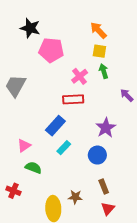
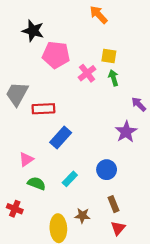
orange arrow: (98, 30) -> (99, 15), moved
pink cross: (80, 76) -> (87, 73), moved
red rectangle: (73, 99) -> (43, 109), moved
purple star: (106, 128) -> (126, 132), moved
cyan rectangle: (64, 148) -> (70, 179), moved

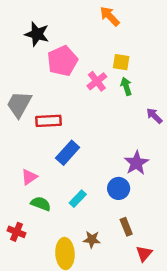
pink pentagon: (56, 55) -> (62, 61), turned -30
purple star: (126, 132) -> (136, 163), moved
red triangle: (118, 228) -> (144, 254), moved

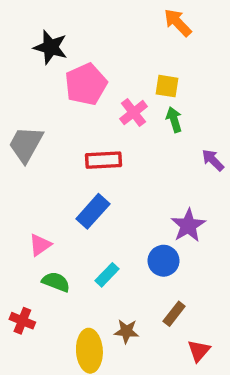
orange arrow: (110, 16) -> (178, 23), moved
red rectangle: (48, 121) -> (104, 160), moved
brown rectangle: (126, 227) -> (174, 314), turned 60

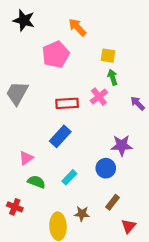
orange arrow: (178, 23) -> (77, 27), moved
black star: (51, 47) -> (24, 20), moved
pink cross: (134, 113) -> (99, 97), moved
purple star: (188, 225) -> (122, 145), turned 30

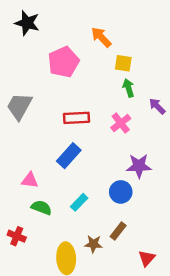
orange arrow: (77, 27) -> (101, 37), moved
pink cross: (99, 97) -> (121, 123), moved
purple arrow: (138, 103) -> (157, 106), moved
pink triangle: (26, 158) -> (30, 180), turned 42
brown rectangle: (113, 202) -> (118, 231), moved

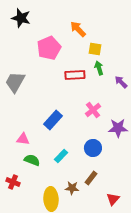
red rectangle: (77, 118) -> (75, 75), moved
pink cross: (121, 123) -> (93, 110), moved
purple star: (139, 166) -> (118, 128), moved

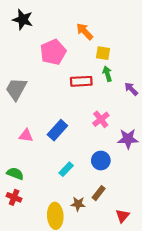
pink triangle: (23, 139) -> (26, 136), moved
green semicircle: (32, 160) -> (15, 174), moved

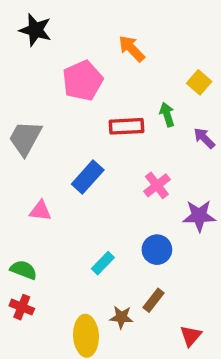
yellow square: (103, 53) -> (199, 82), moved, turned 32
blue rectangle: (57, 130) -> (88, 177), moved

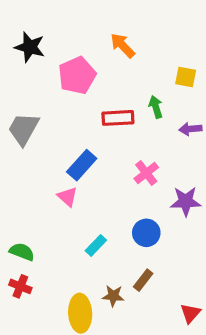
black star: (35, 30) -> (30, 47), moved
yellow square: (199, 82) -> (186, 77), turned -30
purple arrow: (204, 138) -> (190, 129), turned -50
pink triangle: (40, 211) -> (68, 197), moved, turned 35
red triangle: (191, 336) -> (190, 313), moved

